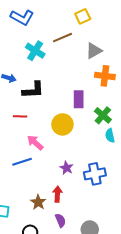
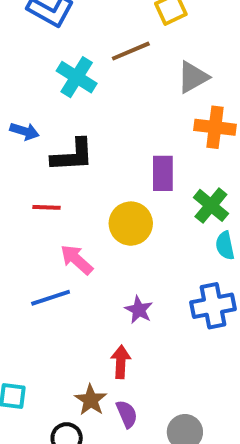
blue cross: (95, 174) -> (213, 306), moved
brown star: (38, 202) -> (91, 400), moved

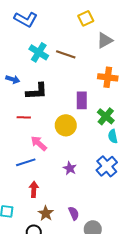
brown line: (131, 51) -> (66, 54), moved, turned 42
gray triangle: (193, 77) -> (105, 40), moved
blue cross: (213, 306) -> (107, 166), turned -30
red arrow: (121, 362) -> (34, 189), moved
purple semicircle: (127, 414) -> (74, 213), moved

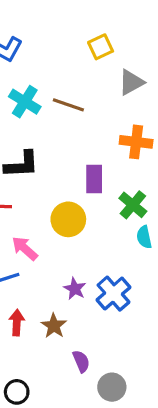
blue cross: (107, 166) -> (113, 294), moved
brown star: (46, 213) -> (54, 326), moved

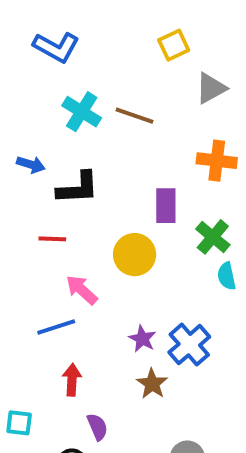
brown star: (54, 326) -> (152, 384), moved
purple semicircle: (81, 361) -> (97, 427), moved

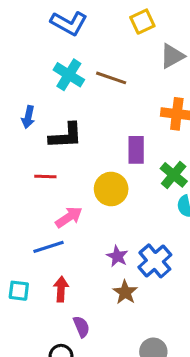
blue L-shape: (56, 47) -> (69, 23), moved
blue arrow: (31, 165) -> (28, 117), turned 85
pink arrow: (82, 290) -> (69, 217), turned 104
cyan square: (19, 423) -> (19, 291), moved

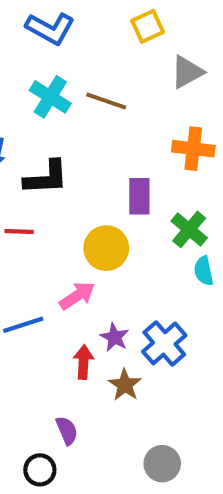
pink arrow: (69, 217) -> (77, 296), moved
red arrow: (61, 289) -> (83, 362), moved

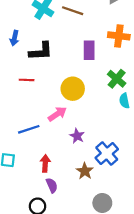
purple rectangle: (139, 196) -> (89, 50), moved
blue cross: (164, 343) -> (107, 154), moved
red arrow: (83, 362) -> (45, 163), moved
brown star: (125, 385) -> (85, 171), moved

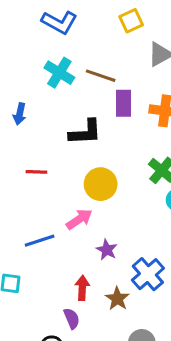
purple rectangle: (89, 50) -> (123, 103), moved
black L-shape: (41, 51) -> (85, 132), moved
red arrow: (45, 163) -> (82, 288), moved

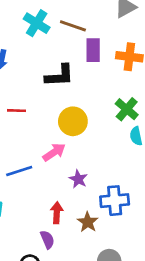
blue cross: (148, 274) -> (115, 201), turned 36

